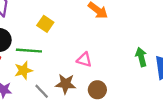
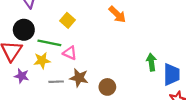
pink triangle: (84, 60) -> (70, 53), moved
gray line: (42, 91) -> (56, 82), turned -56

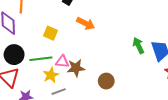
orange arrow: (117, 14) -> (86, 23), moved
yellow star: (42, 60) -> (51, 75), moved
brown star: (79, 78) -> (76, 68), moved

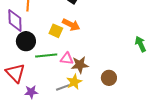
orange arrow: (86, 23) -> (71, 25), moved
black circle: (14, 55) -> (26, 41), moved
yellow star: (51, 75) -> (74, 82), moved

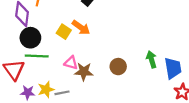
green line: (46, 55) -> (37, 56), moved
brown circle: (109, 78) -> (118, 67), moved
yellow star: (74, 82) -> (46, 89), moved

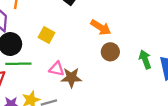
orange arrow: (81, 27) -> (101, 27), moved
brown circle: (118, 67) -> (110, 52), moved

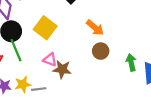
yellow square: (47, 35) -> (45, 28), size x1.5
green line: (18, 64) -> (16, 50), turned 60

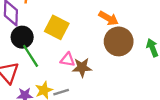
brown circle: (101, 51) -> (119, 41), size x1.6

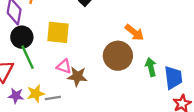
orange arrow: (109, 18) -> (134, 32), moved
yellow square: (57, 27) -> (58, 32), turned -30

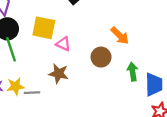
brown circle: (118, 56) -> (101, 57), size x0.7
pink triangle: (64, 66) -> (63, 44), moved

